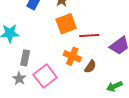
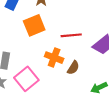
orange square: (66, 24) -> (34, 25), moved

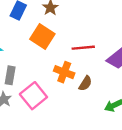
orange square: (34, 25) -> (42, 37), turned -35

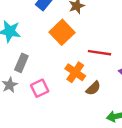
pink square: (33, 96) -> (40, 88), size x0.7

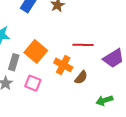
orange square: (62, 32) -> (36, 52), moved
pink square: (40, 88) -> (33, 83), turned -35

